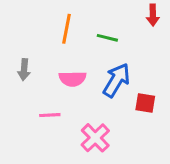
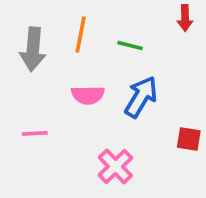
gray arrow: (24, 70) -> (33, 49), moved, size x1.6
red square: (145, 103) -> (189, 139), moved
pink line: (50, 115) -> (35, 133), moved

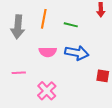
blue arrow: (141, 97) -> (77, 53), turned 70
pink cross: (115, 166) -> (47, 91), moved

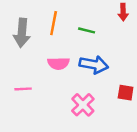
pink cross: (47, 91) -> (83, 105), moved

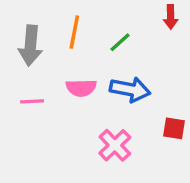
green line: (87, 30) -> (120, 42), turned -56
pink line: (23, 89) -> (32, 101), moved

